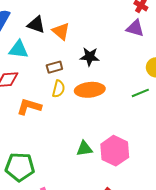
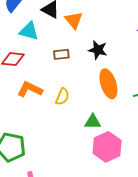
yellow semicircle: (59, 89) -> (62, 97), moved
orange ellipse: (90, 90) -> (108, 84), moved, turned 68
green triangle: (84, 149) -> (93, 122), moved

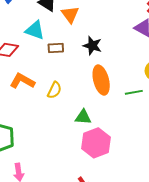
cyan triangle: (29, 31) -> (35, 30), moved

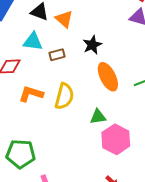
black star: (92, 46) -> (92, 45), turned -30
yellow semicircle: (54, 90) -> (64, 96), size x1.5

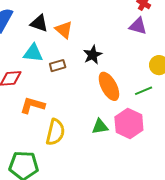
yellow semicircle: (64, 96) -> (55, 132), moved
pink hexagon: (116, 139) -> (129, 123), moved

